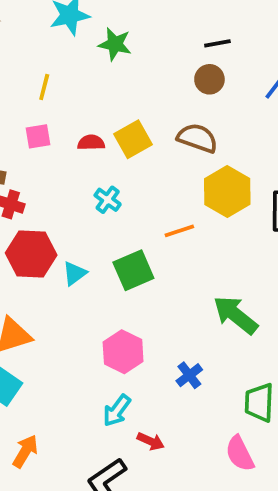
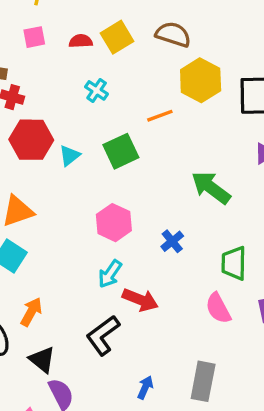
red arrow: (151, 441) -> (140, 300), size x1.5

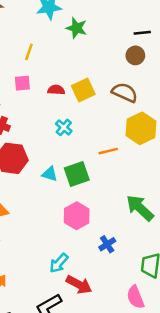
cyan triangle: (70, 156) -> (50, 174), moved, turned 49
pink hexagon: (114, 223) -> (77, 216), moved

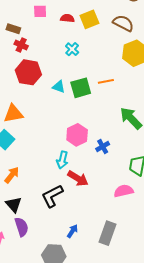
orange line: (108, 151) -> (106, 81), moved
pink hexagon: (77, 216) -> (77, 135), moved
cyan arrow: (59, 263) -> (62, 160), turned -30
pink semicircle: (135, 297) -> (124, 191), turned 96

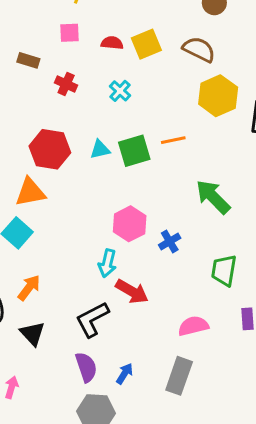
red cross: (21, 45) -> (66, 84), moved
red hexagon: (28, 72) -> (50, 149), moved
cyan triangle: (59, 87) -> (100, 149), turned -32
pink semicircle: (124, 191) -> (193, 326), moved
purple semicircle: (22, 227) -> (86, 367), moved

